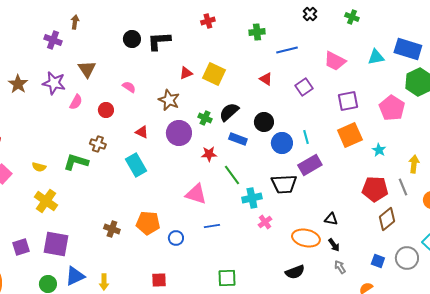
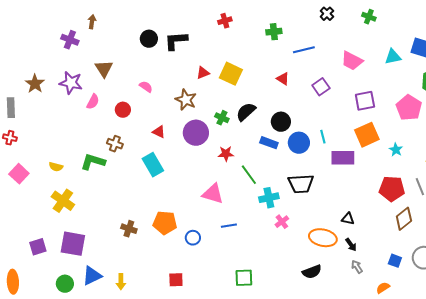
blue rectangle: (238, 139) -> (269, 143), moved
purple rectangle: (310, 165) -> (343, 158), moved, turned 30

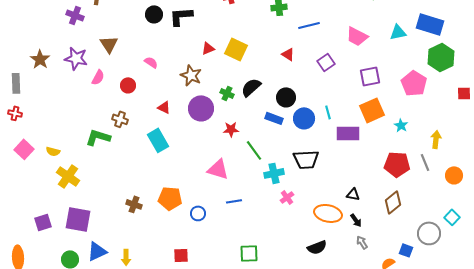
yellow semicircle: (56, 167) -> (53, 151), moved
brown diamond: (404, 219) -> (393, 202), moved
blue square: (395, 261) -> (406, 250), moved

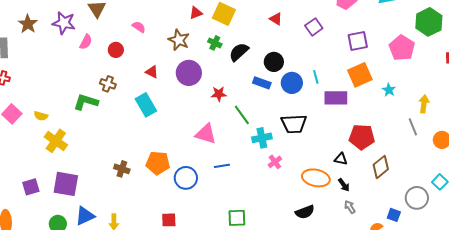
green cross: (227, 93) -> (215, 43), moved
red pentagon: (397, 164) -> (362, 137), moved
blue circle: (198, 213) -> (186, 178), size x1.5

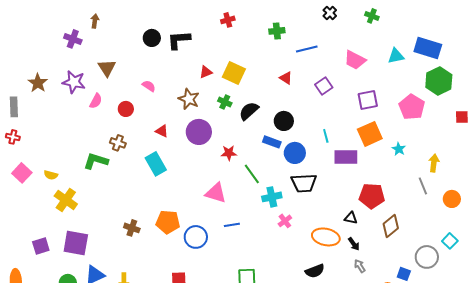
blue circle: (292, 83) -> (295, 153), moved

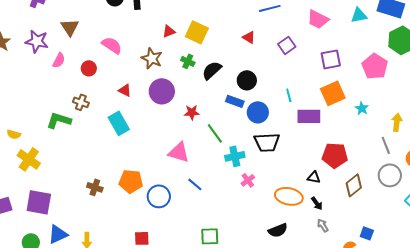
pink semicircle: (149, 86) -> (112, 45), size x1.5
blue line: (232, 225) -> (195, 184), turned 49
gray circle: (427, 257) -> (390, 175), moved

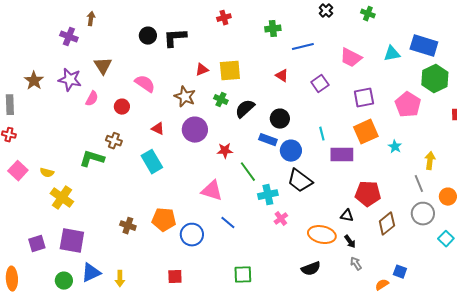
yellow square: (197, 32) -> (230, 71), turned -30
black trapezoid: (267, 142) -> (300, 181), turned 40

